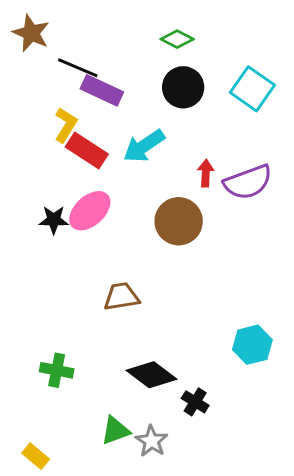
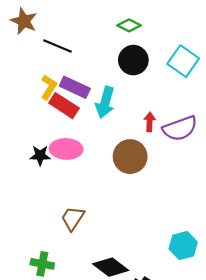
purple rectangle: (102, 90) -> (75, 87), moved
cyan arrow: (144, 146) -> (105, 102), turned -40
pink ellipse: (90, 211) -> (66, 149), turned 44
brown trapezoid: (121, 297) -> (73, 218), moved, turned -48

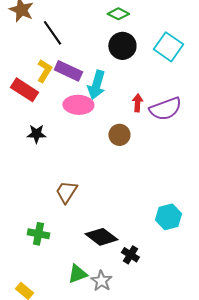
black line: (57, 46) -> (52, 33), turned 32
red rectangle: (64, 106) -> (24, 90), moved
pink ellipse: (66, 149) -> (78, 105), moved
brown circle: (130, 157) -> (119, 135), size x0.7

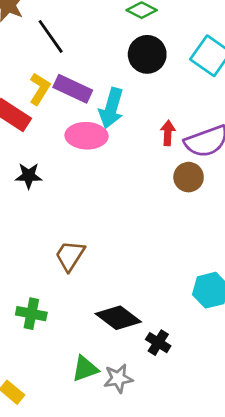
brown circle: (119, 135) -> (189, 177), moved
gray star: (101, 281) -> (118, 378), turned 30

